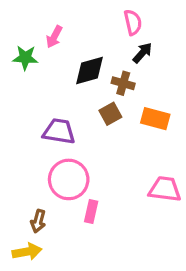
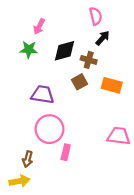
green star: (25, 58) -> (29, 50), moved

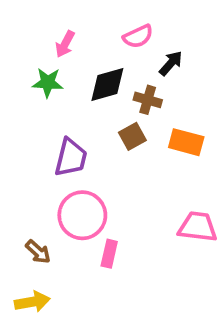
pink semicircle: (96, 16) -> (138, 36), moved, turned 78
purple trapezoid: (43, 95) -> (71, 158), turned 95
brown arrow: (28, 159) -> (38, 252), moved, turned -63

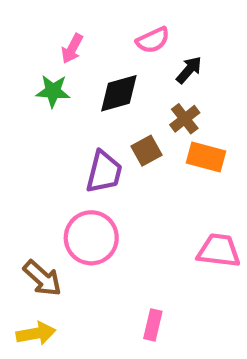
brown cross: (148, 100) -> (185, 119), moved, turned 36
purple trapezoid: (71, 158) -> (104, 172), moved
brown arrow: (38, 252) -> (42, 278), size x1.4
pink rectangle: (109, 254) -> (153, 325), moved

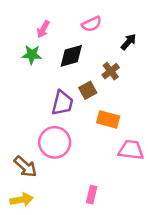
black arrow: (189, 70) -> (128, 42), moved
orange rectangle: (206, 157) -> (108, 119), moved

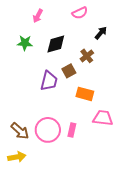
pink semicircle: (92, 24) -> (80, 13), moved
pink arrow: (43, 29) -> (38, 16), moved
pink circle: (55, 142) -> (48, 130), moved
pink rectangle: (92, 195) -> (72, 130), moved

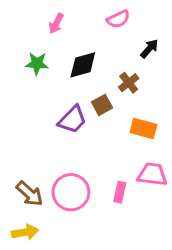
purple trapezoid: (49, 81) -> (72, 120), turned 30
orange rectangle: (85, 94) -> (143, 129), moved
pink rectangle: (72, 130) -> (120, 192), moved

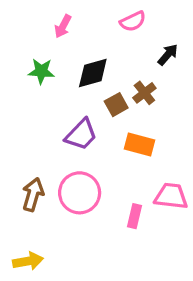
brown square: (102, 105) -> (116, 105), moved
orange rectangle: (143, 129) -> (139, 145), moved
pink circle: (71, 192) -> (80, 193), moved
brown arrow: (30, 194) -> (33, 194), moved, turned -116

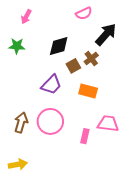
pink arrow: (63, 26) -> (26, 17), moved
black arrow: (168, 55) -> (106, 34), size x1.6
green star: (41, 71) -> (17, 46), moved

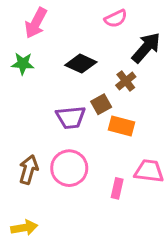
pink arrow: (26, 17) -> (36, 23), size x1.5
black diamond: (59, 46) -> (81, 64), turned 40
brown square: (73, 66) -> (101, 104), moved
purple trapezoid: (51, 85) -> (71, 117), turned 40

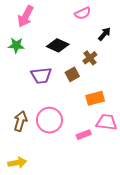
black arrow: (146, 48) -> (104, 34), size x0.6
purple trapezoid: (71, 117) -> (41, 75), moved
orange rectangle: (121, 126) -> (95, 98), moved, turned -30
pink rectangle: (117, 188) -> (84, 135), turned 56

